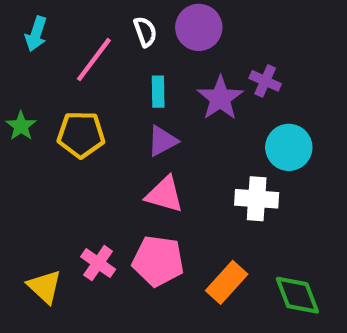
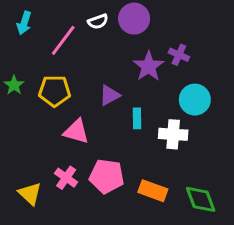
white semicircle: (145, 32) -> (98, 21), turned 90
cyan rectangle: (158, 92) -> (137, 118), moved
pink triangle: (165, 194) -> (76, 131), moved
orange rectangle: (227, 282) -> (153, 191), turned 68

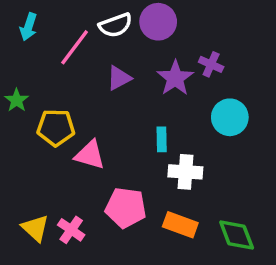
white semicircle: (98, 21) -> (115, 25), size x1.4
yellow pentagon: (55, 91) -> (56, 128), moved
purple triangle: (109, 95) -> (119, 78), moved
white cross: (173, 134) -> (185, 172), moved
pink cross: (66, 178) -> (71, 230), moved

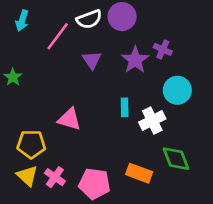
purple triangle: (119, 78) -> (92, 60), turned -36
yellow pentagon: (56, 128) -> (31, 144), moved
white cross: (185, 172) -> (152, 121), moved, turned -30
pink pentagon: (126, 208) -> (94, 184), moved
green diamond: (237, 235) -> (176, 159), moved

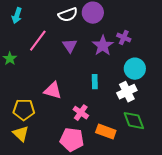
pink line: (58, 36) -> (38, 41), moved
white cross: (152, 121) -> (127, 92), moved
pink cross: (55, 177) -> (81, 113), moved

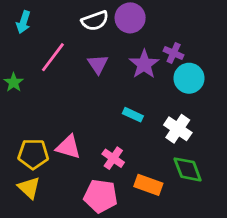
cyan circle: (135, 69) -> (189, 78), moved
cyan rectangle: (95, 82) -> (133, 115), turned -64
pink triangle: (53, 91) -> (68, 147), moved
white cross: (127, 92) -> (178, 129), turned -30

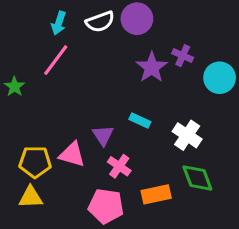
cyan arrow: (23, 22) -> (59, 23), moved
purple triangle: (98, 64) -> (103, 135), moved
cyan circle: (189, 78) -> (220, 78), moved
orange rectangle: (148, 185) -> (156, 194), turned -32
yellow triangle: (29, 188) -> (31, 197), turned -45

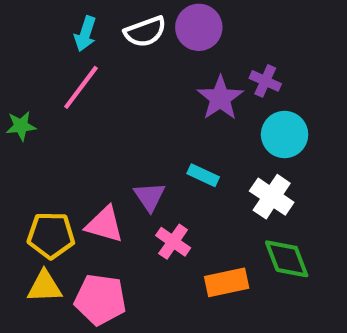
cyan circle: (220, 78) -> (285, 135), moved
green star: (14, 87) -> (21, 126), turned 30
pink pentagon: (106, 206) -> (100, 300), moved

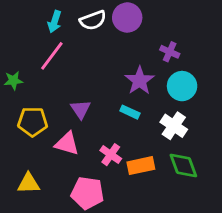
purple star: (220, 98) -> (140, 81), moved
purple triangle: (150, 197) -> (81, 109), moved
yellow pentagon: (51, 235) -> (33, 122), moved
orange rectangle: (227, 282) -> (141, 166), moved
pink pentagon: (100, 300) -> (87, 193), moved

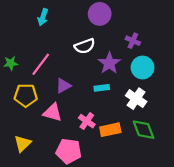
white semicircle: (93, 20) -> (85, 46), moved
pink line: (52, 56) -> (41, 64), moved
purple triangle: (81, 109) -> (63, 86), turned 35
cyan rectangle: (130, 112) -> (102, 88), turned -32
yellow triangle: (29, 183) -> (23, 144), turned -42

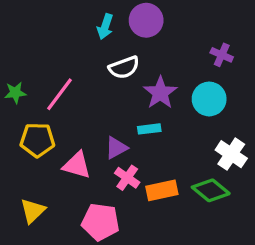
cyan arrow: (43, 17) -> (105, 27), moved
purple cross: (133, 41) -> (222, 55), moved
purple triangle: (63, 86) -> (116, 148), moved
white cross: (136, 99) -> (231, 154), moved
green diamond: (144, 130) -> (211, 190), turned -30

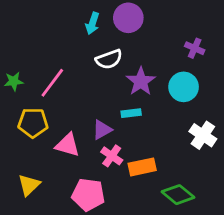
green diamond: (211, 190) -> (178, 195), moved

